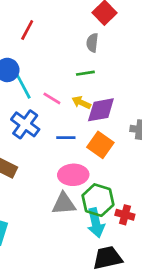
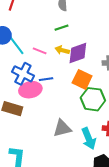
blue line: (66, 138) -> (46, 79), moved
pink ellipse: (73, 175) -> (30, 90), moved
green hexagon: (98, 200) -> (93, 99), moved

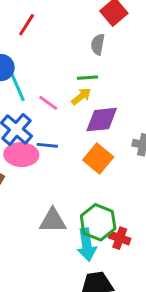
yellow arrow: (62, 50) -> (81, 96), moved, turned 112
green hexagon: (93, 99) -> (98, 222), moved

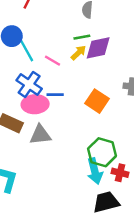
purple diamond: (102, 120) -> (98, 48), moved
gray triangle: (53, 221) -> (40, 135), moved
red cross: (120, 238) -> (120, 173), moved

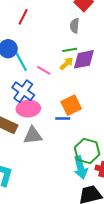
blue line: (55, 95) -> (63, 118), moved
orange square: (97, 101) -> (71, 105), moved, turned 30

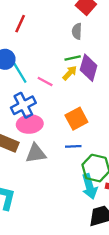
purple diamond: (84, 59) -> (89, 68), turned -60
blue cross: (23, 91) -> (23, 105), turned 30
blue line: (63, 118) -> (73, 146), moved

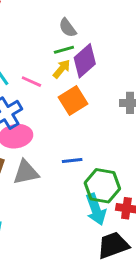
gray semicircle: (77, 31) -> (68, 28), moved, turned -35
purple diamond: (89, 68) -> (85, 61), turned 36
orange square: (76, 119) -> (73, 101), moved

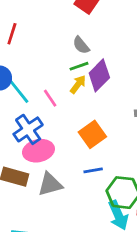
pink line: (31, 82) -> (50, 98), turned 36
orange square: (73, 101) -> (92, 134), moved

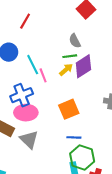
cyan line: (19, 91) -> (33, 65), moved
blue line: (93, 170) -> (74, 137), moved
gray triangle: (50, 184) -> (29, 140), turned 48

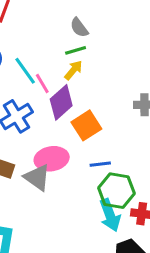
purple diamond: (83, 66) -> (61, 102), moved
pink ellipse: (26, 113) -> (52, 159), moved

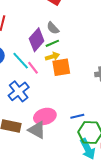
yellow arrow: (73, 70) -> (52, 56), turned 40
purple diamond: (61, 102) -> (37, 40), moved
orange square: (86, 125) -> (61, 67), moved, turned 30

